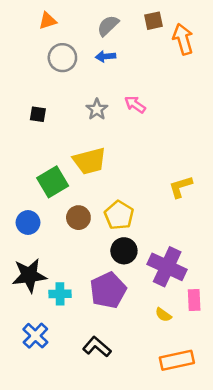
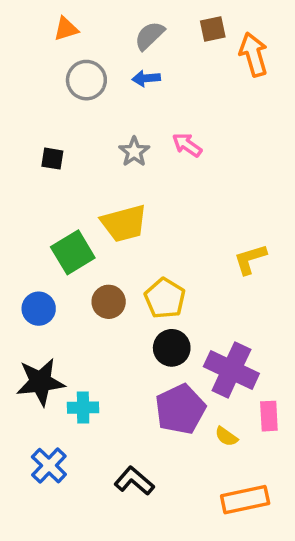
purple pentagon: (108, 290) -> (180, 409), moved

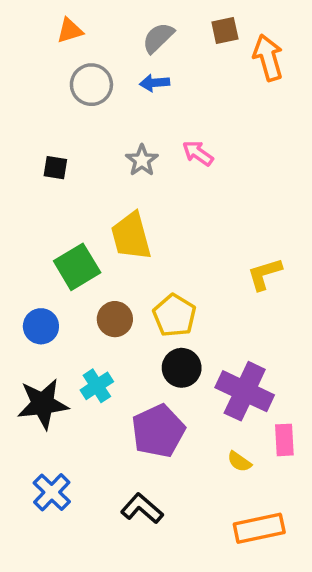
yellow trapezoid: (124, 223) -> (131, 236), turned 90
cyan cross: (83, 408) -> (97, 386), moved, turned -32
purple pentagon: (180, 409) -> (158, 431), moved

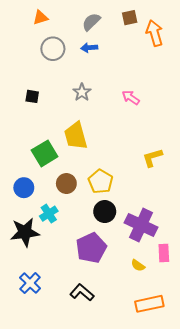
pink arrow: (198, 153) -> (131, 97), moved
cyan cross: (97, 386) -> (49, 214), moved

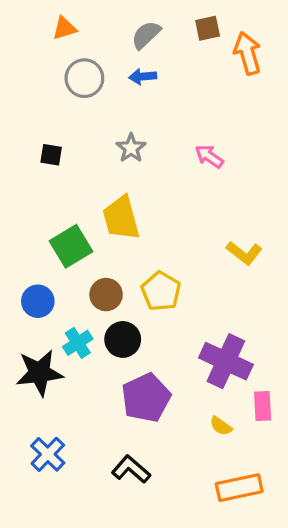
yellow L-shape: (152, 158) -> (244, 253), turned -125
black circle: (105, 212) -> (123, 339), moved

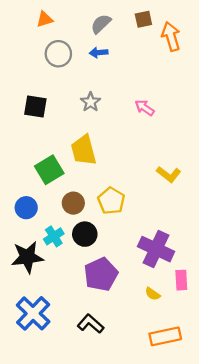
black square: (51, 155) -> (35, 107), size x1.5
blue cross: (48, 454) -> (33, 313), size x1.4

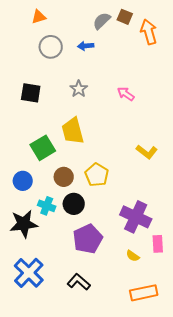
brown square: (143, 19) -> (125, 17), turned 35
gray semicircle: (101, 24) -> (102, 21), moved
cyan cross: (54, 236) -> (47, 206), turned -36

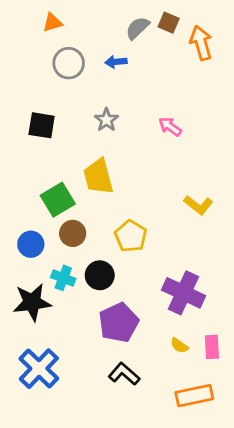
brown circle: (64, 177) -> (73, 233), moved
pink rectangle: (158, 244) -> (212, 347), moved
black L-shape: (79, 282) -> (124, 374), moved

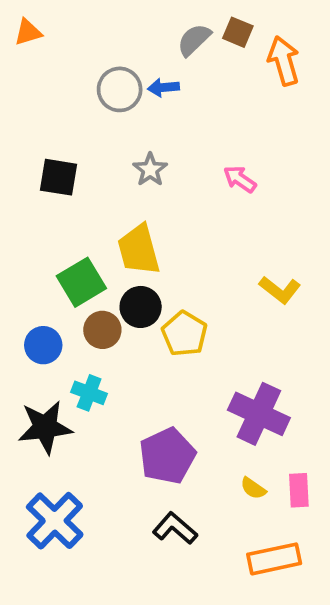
orange triangle: (52, 23) -> (28, 32), moved
gray circle: (69, 63) -> (120, 89), moved
black circle: (100, 275) -> (141, 307), moved

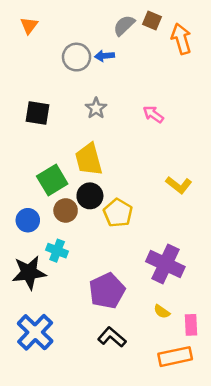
orange triangle: (28, 32) -> (29, 25), moved, turned -36
pink rectangle: (299, 490) -> (191, 325), moved

